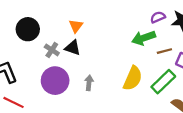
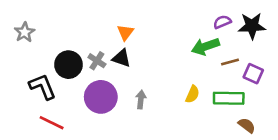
black circle: (28, 29) -> (68, 65), moved
yellow semicircle: (133, 78) -> (193, 94), size x0.6
green rectangle: (163, 82) -> (229, 98), turned 45

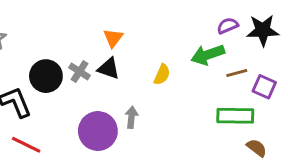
yellow semicircle: (193, 94) -> (162, 75), moved
purple circle: (101, 97) -> (98, 131), moved

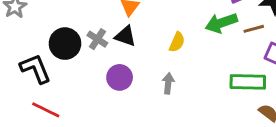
brown line: (237, 73) -> (254, 29), moved
gray arrow: (131, 117) -> (168, 83), moved
purple circle: (98, 131) -> (120, 77), moved, size x0.7

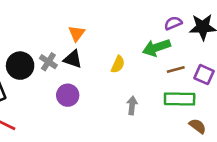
brown line: (254, 29) -> (176, 69), moved
gray arrow: (168, 83) -> (132, 105), moved

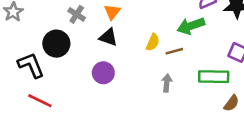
gray cross: (48, 62) -> (77, 14), moved
brown line: (176, 69) -> (174, 51), moved
brown semicircle: (198, 126) -> (231, 103), turned 90

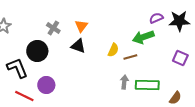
purple circle: (103, 73) -> (46, 85), moved
green rectangle: (214, 77) -> (147, 85), moved

